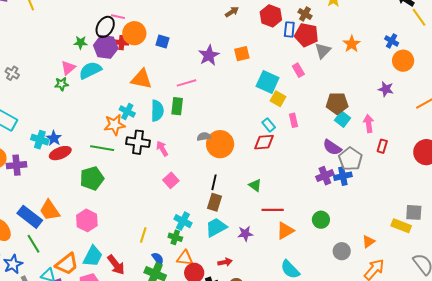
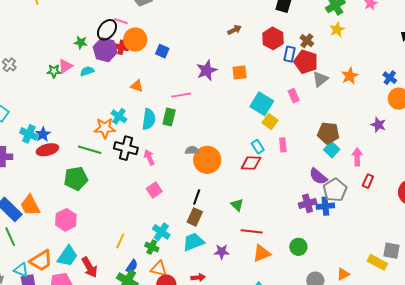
cyan semicircle: (90, 70) -> (87, 71), size x0.6
orange triangle: (141, 79) -> (137, 86), size x0.6
green star: (62, 84) -> (54, 71), moved
blue semicircle: (158, 259) -> (132, 266), turned 64

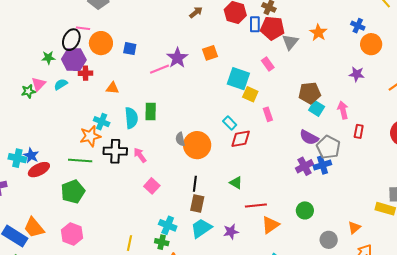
red cross: (121, 47) -> (86, 73), moved
pink line: (181, 95) -> (160, 69), moved
cyan rectangle: (258, 147) -> (230, 123), moved
gray semicircle: (192, 150) -> (180, 139), turned -88

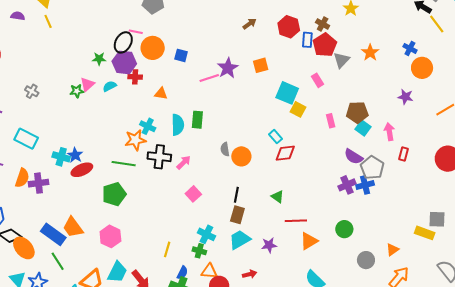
red pentagon: (272, 28) -> (325, 45), turned 30
pink rectangle: (268, 114) -> (331, 121), moved
orange circle: (197, 145) -> (241, 156), size x0.7
pink arrow: (140, 155) -> (184, 162), turned 77

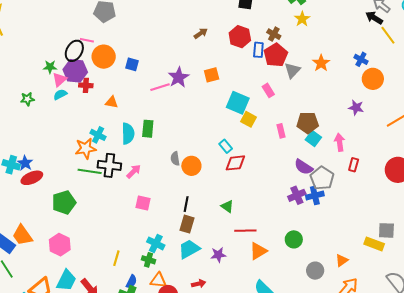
pink triangle: (87, 84) -> (60, 80), moved
green line: (124, 164) -> (90, 171), moved
pink square: (193, 194) -> (143, 203), turned -35

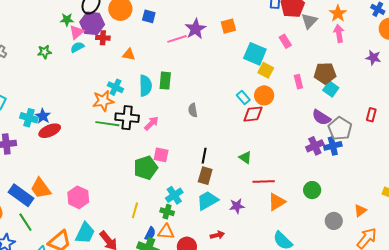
pink arrow: (340, 142) -> (339, 33), moved
orange circle: (191, 166) -> (264, 95), moved
green pentagon: (64, 202) -> (146, 168), moved
cyan cross: (156, 243) -> (174, 195), turned 30
orange triangle: (158, 280) -> (166, 232), moved

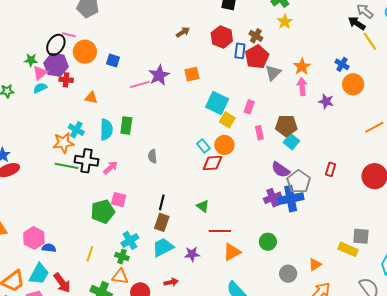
pink rectangle: (285, 41) -> (249, 107), moved, turned 48
purple star: (373, 58) -> (326, 101), moved
blue cross: (333, 146) -> (291, 199), size x1.4
blue semicircle: (150, 234) -> (49, 248), moved, turned -112

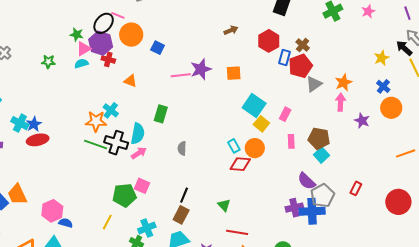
yellow star: (285, 22) -> (382, 58), moved
cyan semicircle: (106, 130) -> (138, 134), moved
yellow line: (90, 254) -> (107, 222), moved

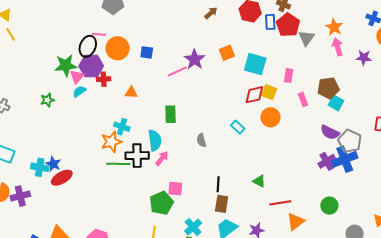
green star: (77, 34) -> (66, 65), size x1.6
cyan square: (254, 106) -> (255, 64), moved
cyan rectangle: (234, 146) -> (238, 127), moved
red diamond: (240, 164) -> (254, 95), moved

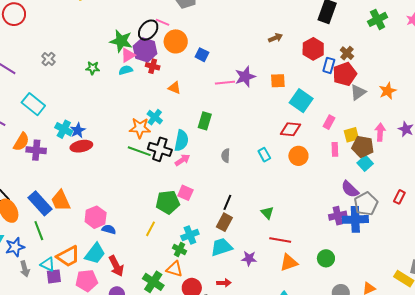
pink arrow: (338, 47) -> (380, 132), moved
yellow square: (269, 92) -> (351, 135), moved, turned 35

